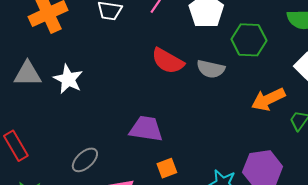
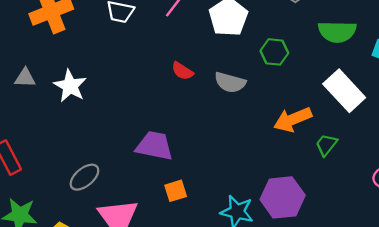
green hexagon: (249, 40) -> (274, 52), size x0.7
red semicircle: (168, 61) -> (182, 71), size x0.6
gray triangle: (28, 74) -> (25, 78), size x0.7

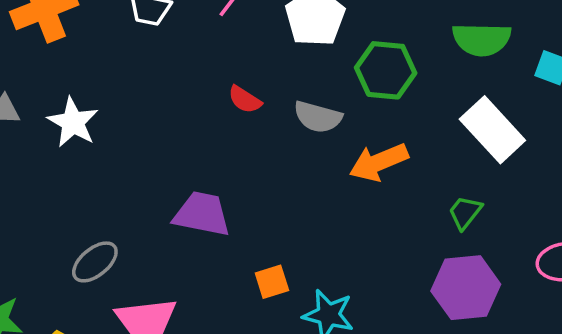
green hexagon: (274, 52) -> (386, 70), size x1.4
orange arrow: (293, 119) -> (379, 162), moved
orange square: (176, 191) -> (272, 282), moved
purple hexagon: (283, 197) -> (466, 288), moved

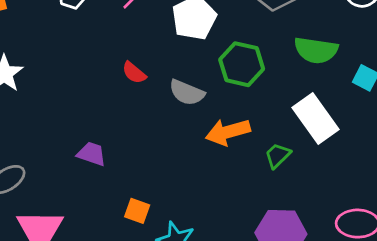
green trapezoid: (465, 212) -> (278, 156), moved
purple trapezoid: (202, 214) -> (92, 154), size x0.7
orange square: (272, 282) -> (137, 211), turned 30

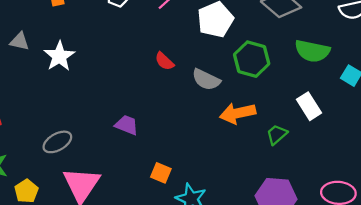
white rectangle: (316, 118) -> (309, 106), size x0.7

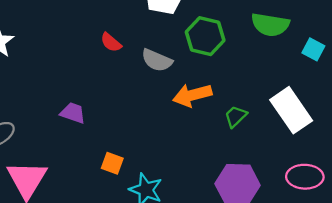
white rectangle: (309, 106) -> (291, 110), moved, size x1.5

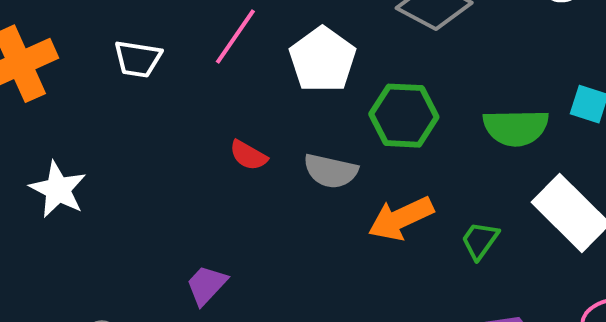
green semicircle: (270, 25) -> (516, 128), moved
purple trapezoid: (73, 113) -> (207, 285), turned -56

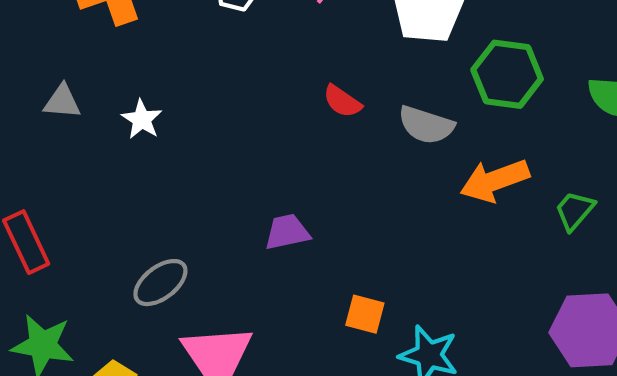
white star: (58, 189) -> (142, 119), size x0.7
purple trapezoid: (207, 285) -> (287, 232), turned 30

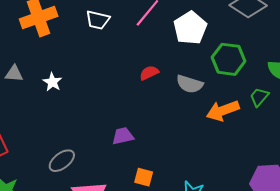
red semicircle: (342, 101) -> (149, 73), turned 120
green trapezoid: (575, 211) -> (259, 97), moved
orange square: (365, 314) -> (144, 177), moved

